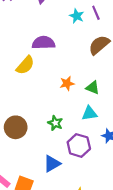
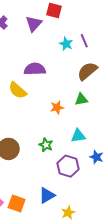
yellow semicircle: (25, 65) -> (18, 90), turned 90
green triangle: (93, 88) -> (81, 99), moved, turned -32
blue triangle: (52, 164) -> (47, 195), moved

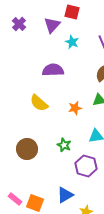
cyan star: (66, 44) -> (72, 42), moved
yellow semicircle: (18, 90) -> (39, 103), moved

